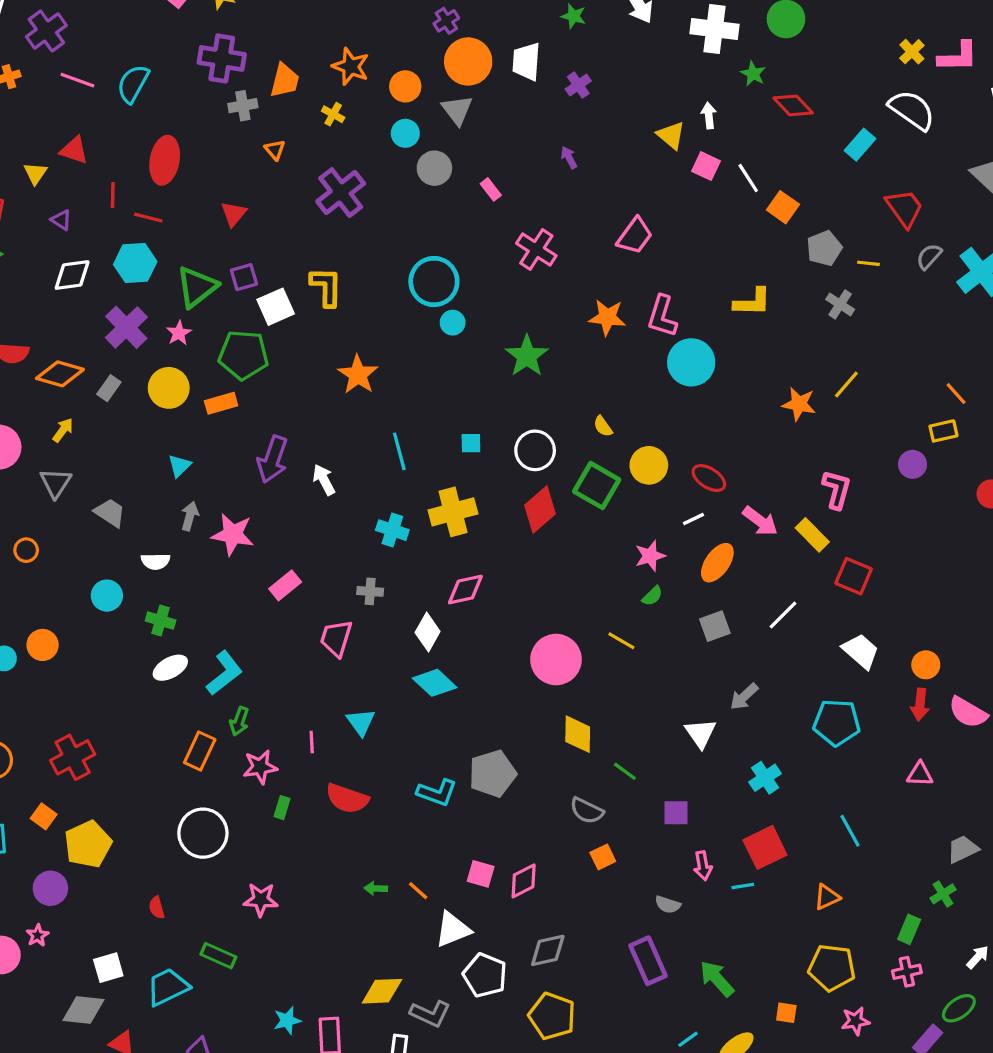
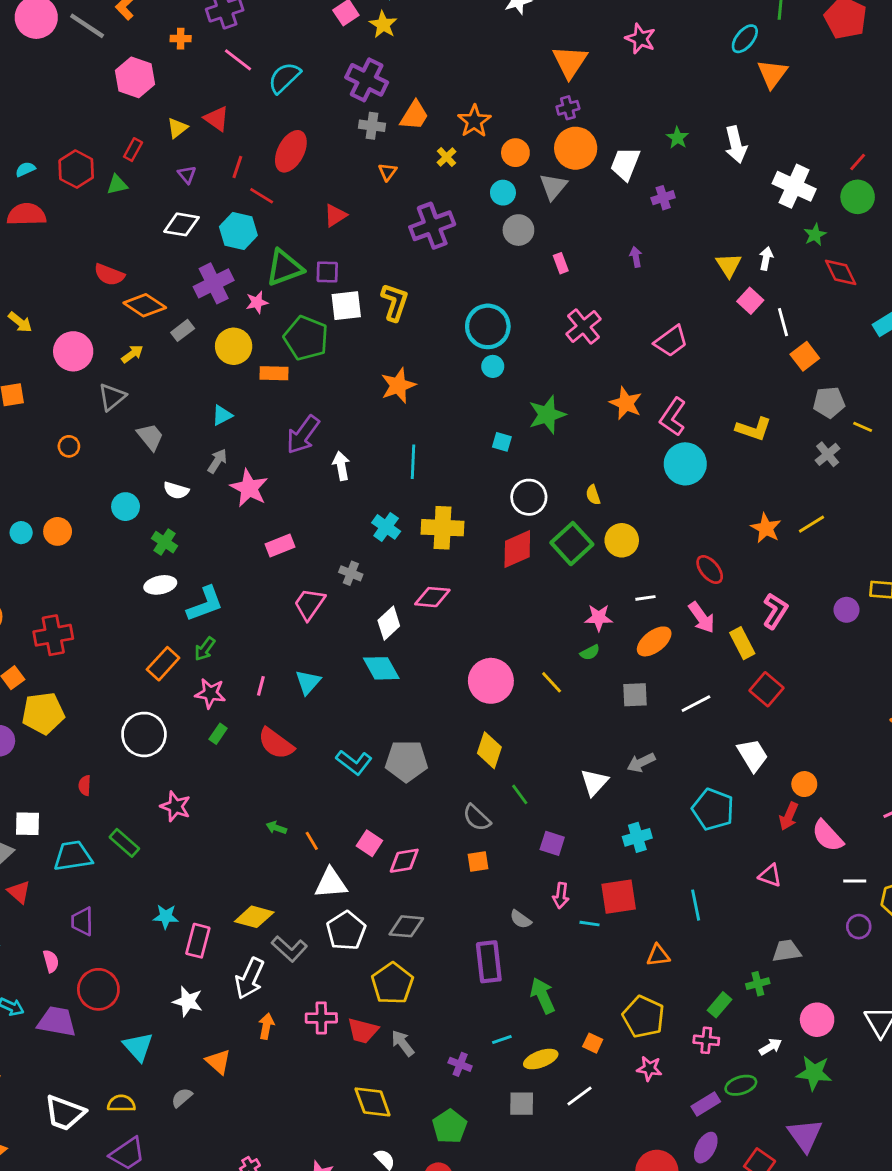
cyan square: (471, 443) -> (502, 442), moved
red ellipse: (709, 478) -> (710, 570), moved

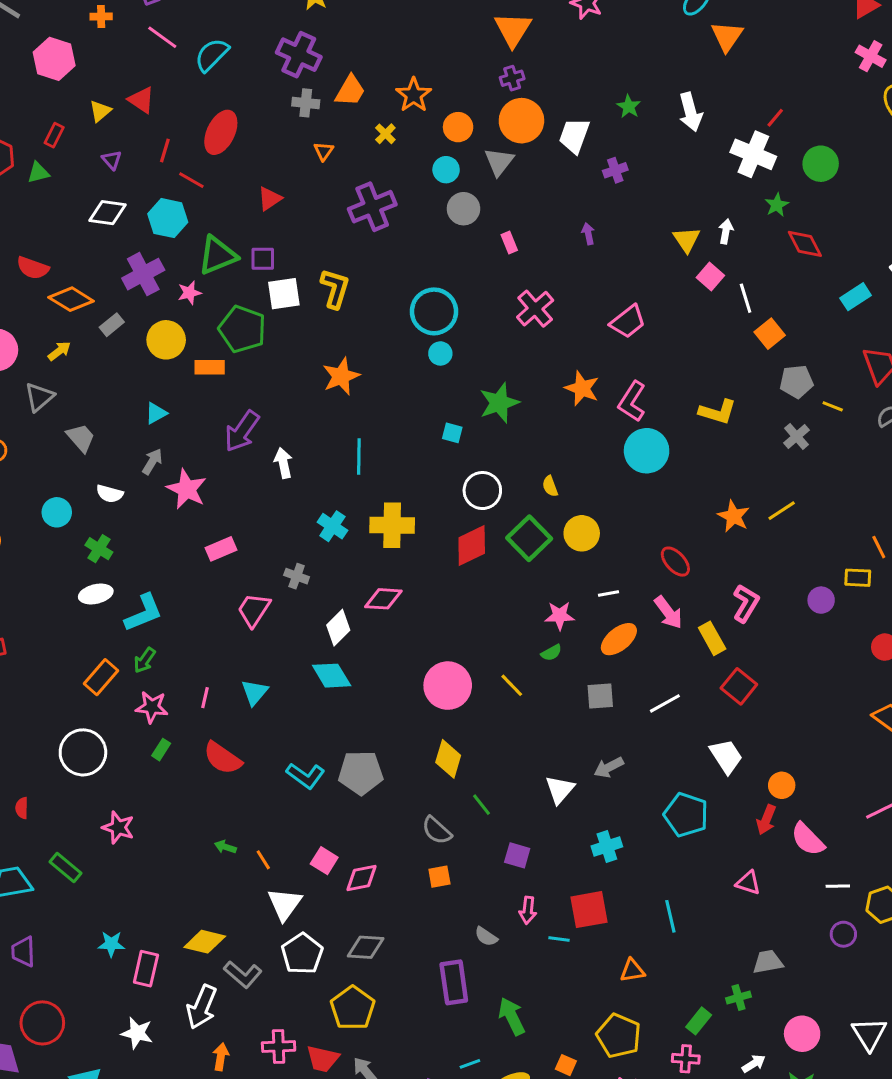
red line: (858, 162) -> (775, 118), moved
white triangle: (331, 883) -> (285, 904), turned -48

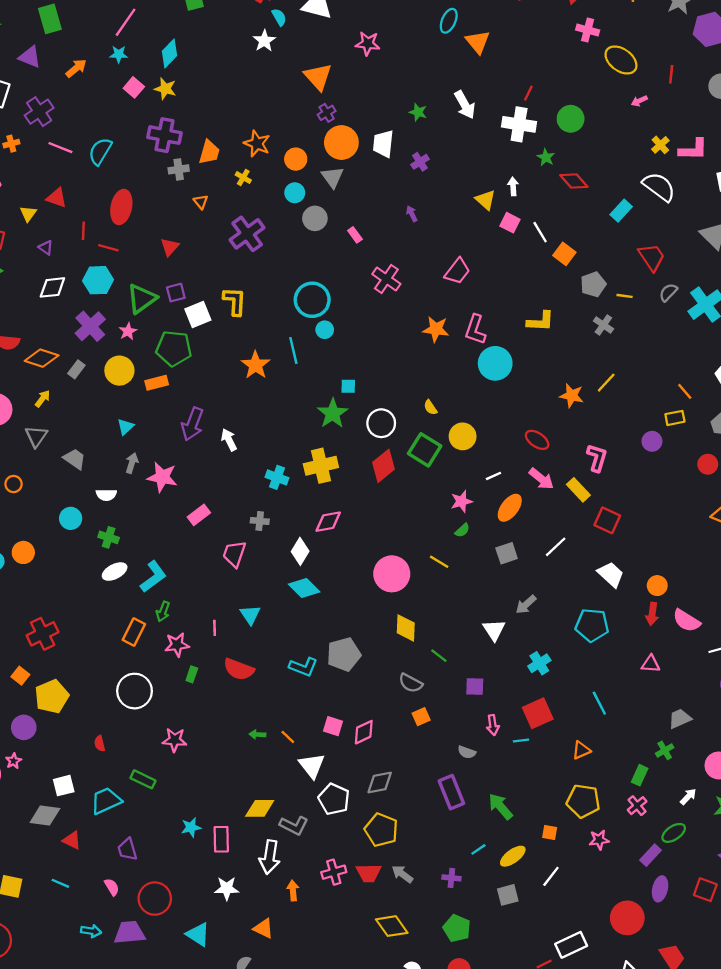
green star: (499, 403) -> (333, 413), moved
cyan line: (359, 457) -> (293, 350), moved
pink cross: (686, 1059) -> (637, 806), turned -30

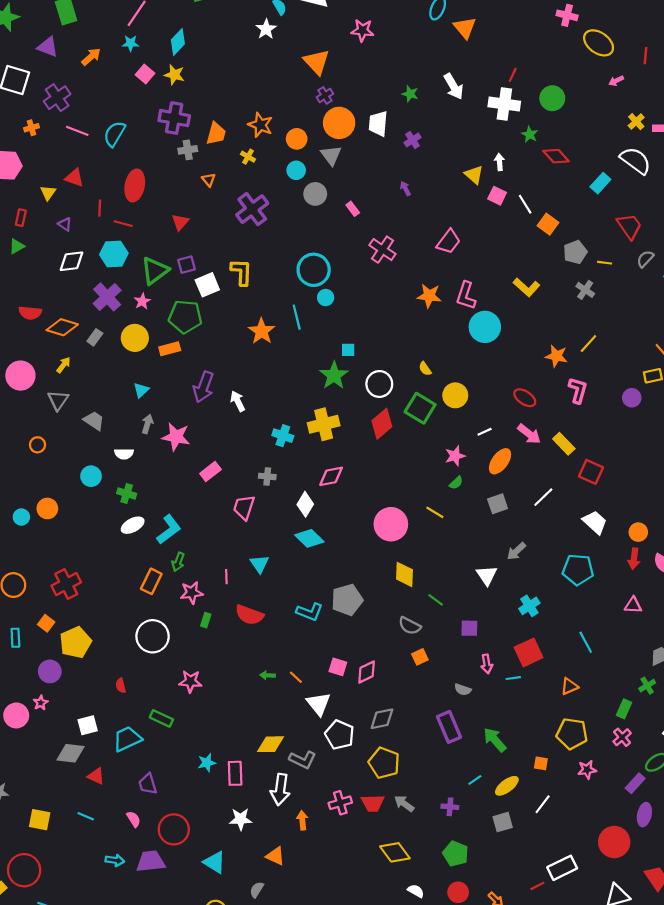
yellow L-shape: (540, 321) -> (527, 287), turned 40
pink L-shape: (597, 458) -> (578, 390), moved

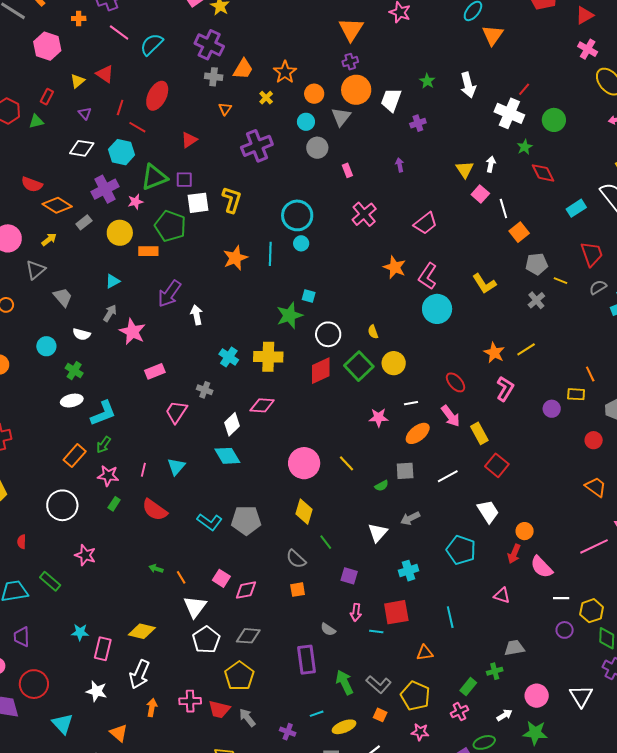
green semicircle: (456, 483) -> (382, 486), moved
gray L-shape: (303, 760) -> (379, 684), moved

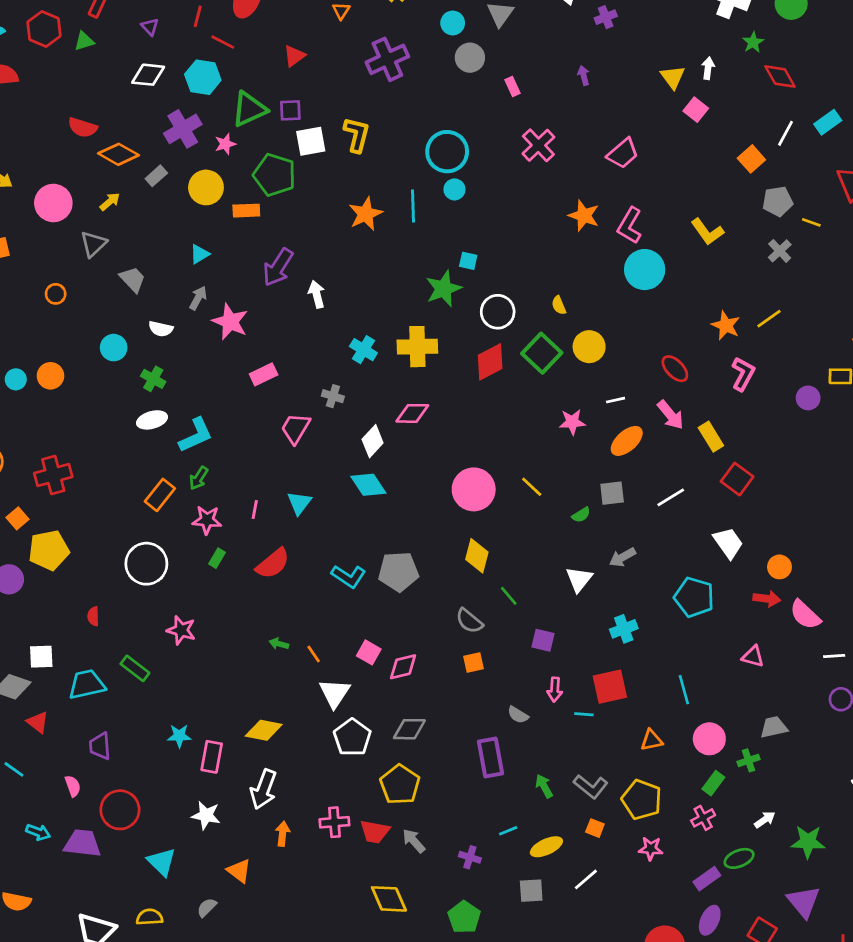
white line: (503, 209) -> (785, 133), moved, turned 48
red semicircle: (155, 510) -> (273, 563), turned -72
red arrow: (514, 554) -> (767, 599), turned -102
green arrow: (344, 682) -> (544, 786), size x0.7
pink circle: (537, 696) -> (709, 739), moved

